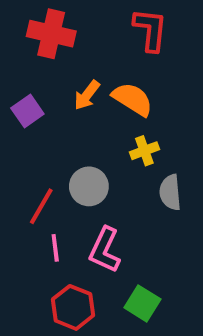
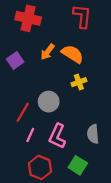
gray semicircle: (170, 192) -> (93, 134), moved
pink line: (55, 248) -> (30, 135), turned 32

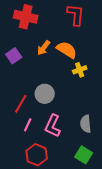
yellow cross: (79, 82) -> (80, 70), moved
green square: (78, 165) -> (84, 155), moved

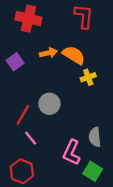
orange arrow: (44, 48) -> (48, 53), turned -140
pink line: (28, 125) -> (31, 138), turned -64
pink L-shape: (53, 126) -> (72, 152), moved
red hexagon: (37, 155) -> (22, 171), moved

